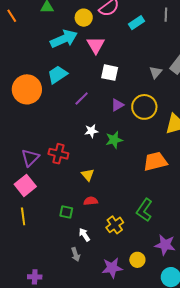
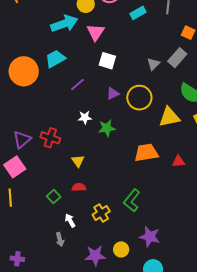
green square: (66, 212) -> (54, 197), turned 32

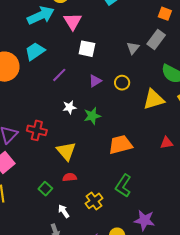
yellow circle: (139, 98) -> (122, 83), size x0.6
orange trapezoid: (146, 153) -> (120, 145), moved
yellow triangle: (78, 161) -> (66, 151), size x1.5

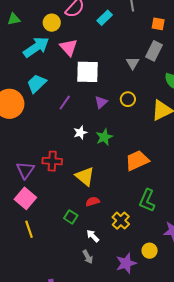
white square: (87, 49) -> (87, 72), size x1.4

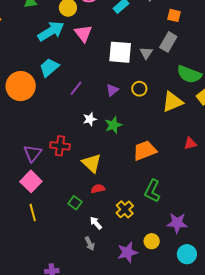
white square: (87, 72) -> (120, 52), moved

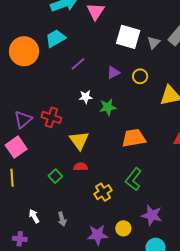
white arrow: (96, 223) -> (34, 216), moved

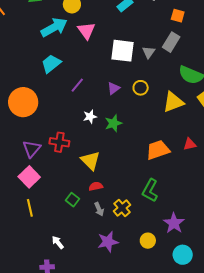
orange circle: (24, 51) -> (23, 102), moved
orange trapezoid: (134, 138) -> (158, 150), moved
purple star: (152, 215) -> (174, 223), turned 30
gray arrow: (62, 219) -> (99, 209), moved
purple star: (98, 235) -> (108, 242), moved

